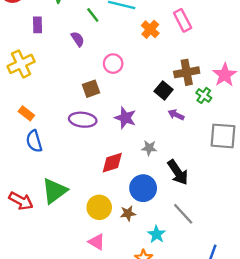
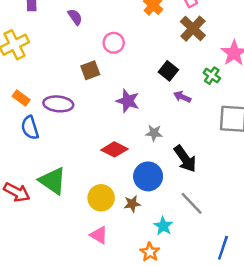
brown cross: (187, 72) -> (193, 29), moved, turned -35
purple ellipse: (83, 120) -> (58, 104), moved
red diamond: (112, 163) -> (114, 149), turned 45
green triangle: (54, 191) -> (53, 181), turned -48

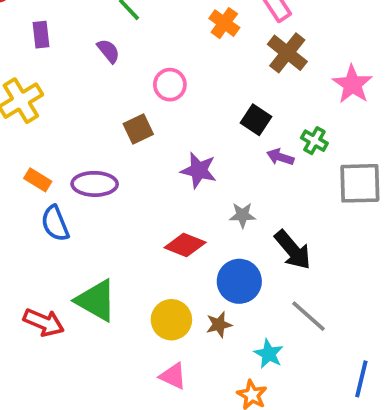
green cross: (212, 76) -> (314, 141), moved

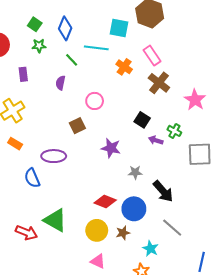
purple semicircle: (108, 51) -> (60, 83), turned -128
orange rectangle: (38, 180) -> (15, 144), moved
red diamond: (185, 245) -> (105, 201), moved

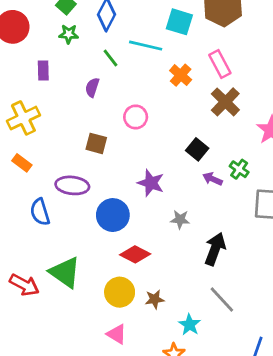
brown square: (77, 126) -> (96, 143), moved, turned 35
black arrow: (163, 191) -> (215, 249), turned -125
blue circle: (134, 209) -> (113, 215), moved

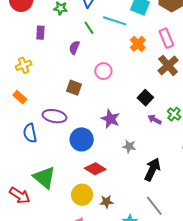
yellow cross: (23, 118) -> (24, 65), size x0.7
red arrow: (24, 285) -> (20, 195), moved

